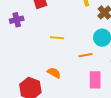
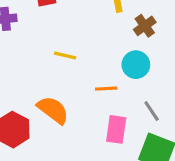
orange semicircle: (54, 73) -> (53, 110), size x1.5

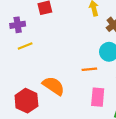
yellow line: (65, 56) -> (25, 46), moved, turned -32

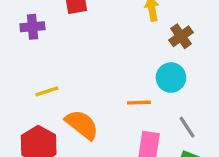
yellow line: (25, 46) -> (47, 91), moved

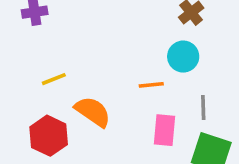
gray line: (187, 127) -> (203, 108), turned 35

